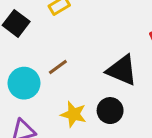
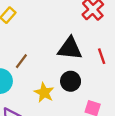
yellow star: (74, 114) -> (44, 93), turned 30

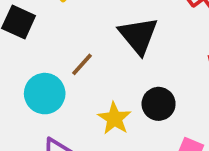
black triangle: (70, 48) -> (138, 36), moved, turned 40

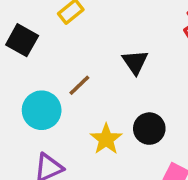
black triangle: (138, 36) -> (135, 62), size x0.7

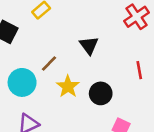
yellow star: (106, 139) -> (68, 86), moved

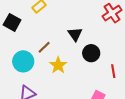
red line: (139, 70) -> (113, 71), moved
black circle: (101, 93) -> (91, 53), moved

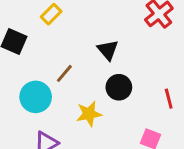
black circle: (91, 53) -> (119, 87), moved
yellow star: (58, 65) -> (89, 114), moved, turned 30

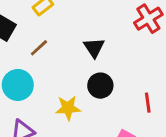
brown line: (64, 73) -> (39, 48), moved

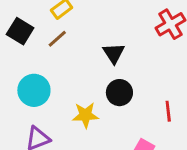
brown line: (39, 48) -> (57, 39), moved

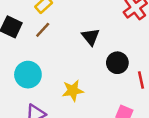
black circle: (119, 93) -> (117, 63), moved

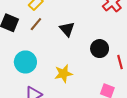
black triangle: (91, 37) -> (67, 29), moved

